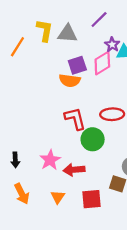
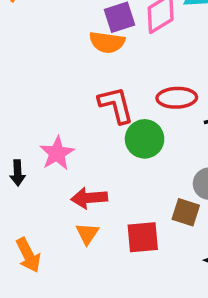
pink star: (50, 160) -> (57, 153), moved
red arrow: (74, 170) -> (89, 198), moved
orange arrow: (22, 194) -> (28, 255), moved

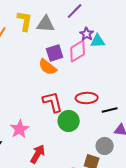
orange semicircle: (107, 42) -> (48, 67), turned 30
red arrow: (89, 198) -> (38, 154), turned 126

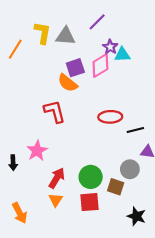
red L-shape: (53, 102) -> (55, 111), moved
green circle: (69, 121) -> (91, 177), moved

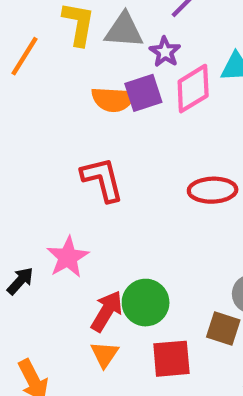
purple star: (110, 47) -> (165, 52), moved
orange semicircle: (68, 83) -> (113, 99), moved, turned -35
black arrow: (13, 163) -> (20, 281), turned -136
green circle: (91, 177) -> (146, 303), moved

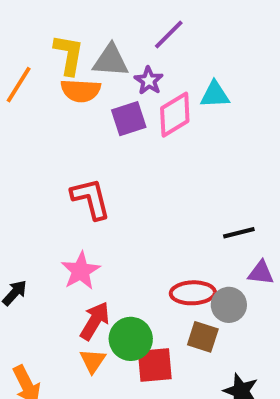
orange semicircle: (113, 99) -> (81, 91), moved
red ellipse: (213, 190) -> (193, 293), moved
pink star: (68, 257) -> (81, 271), moved
green circle: (146, 303) -> (131, 339), moved

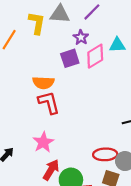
gray triangle: (111, 61) -> (60, 14), moved
orange semicircle: (81, 91) -> (43, 83), moved

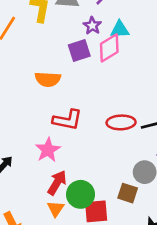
cyan triangle: (117, 45) -> (120, 30), moved
red L-shape: (49, 102) -> (67, 120), moved, turned 115
red ellipse: (105, 154) -> (121, 122), moved

